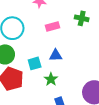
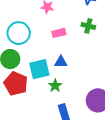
cyan square: (35, 63) -> (39, 69), size x1.5

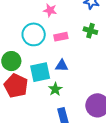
cyan circle: (19, 33) -> (34, 34), moved

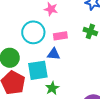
blue triangle: (62, 66) -> (54, 54), moved

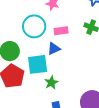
blue triangle: (54, 54) -> (54, 49), turned -32

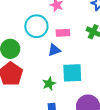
cyan square: (38, 64) -> (72, 73), moved

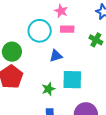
pink rectangle: (63, 33) -> (67, 29), moved

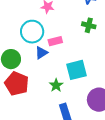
pink rectangle: (67, 29) -> (55, 41), moved
blue triangle: (56, 56) -> (41, 53), moved

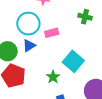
blue triangle: (41, 53) -> (29, 46), moved
cyan square: (77, 70) -> (73, 61), turned -35

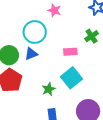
green cross: (85, 17) -> (92, 36), turned 32
pink rectangle: (52, 33) -> (70, 52), moved

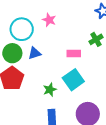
pink star: (54, 10) -> (49, 20), moved
cyan circle: (35, 32) -> (22, 29), moved

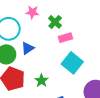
green cross: (96, 39) -> (55, 22), moved
green star: (50, 90) -> (41, 81), moved

